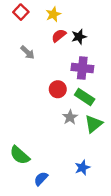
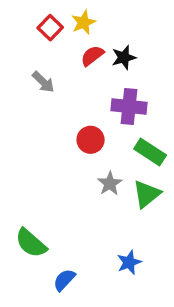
red square: (21, 12) -> (50, 28), moved
green rectangle: (85, 97) -> (150, 152), moved

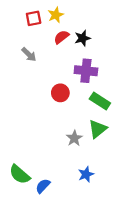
red square: (50, 28) -> (34, 18), turned 35
gray star: (110, 184) -> (74, 138), moved
green semicircle: (31, 243) -> (20, 174), moved

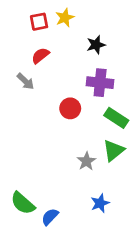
red semicircle: (61, 37) -> (40, 56), moved
gray arrow: (29, 54) -> (26, 81), moved

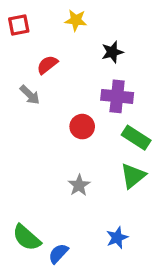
yellow star: (65, 18) -> (76, 20), turned 30
red square: (39, 22) -> (19, 25), moved
gray star: (86, 161) -> (79, 185), moved

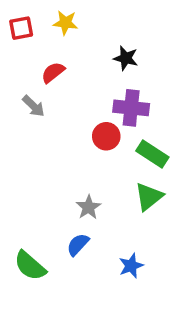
yellow star: (76, 20) -> (65, 23), moved
black star: (112, 52) -> (126, 58), turned 30
red circle: (82, 127) -> (106, 136), moved
blue semicircle: (58, 253) -> (78, 244), moved

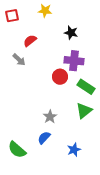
yellow star: (65, 23) -> (45, 11), moved

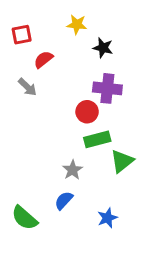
yellow star: (45, 11) -> (77, 24), moved
red square: (12, 16) -> (22, 35), moved
green rectangle: (86, 87) -> (97, 139), moved, turned -48

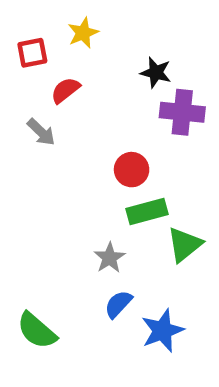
yellow star: (77, 24) -> (83, 33), moved, turned -30
purple cross: (107, 88) -> (182, 112), moved
blue semicircle: (64, 200) -> (118, 304), moved
blue star: (107, 218) -> (162, 331), size x1.4

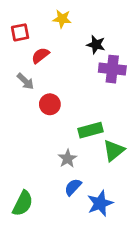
yellow star: (83, 33) -> (62, 19), moved, turned 30
red circle: (132, 170) -> (50, 104), moved
green semicircle: (37, 331) -> (23, 203), turned -105

